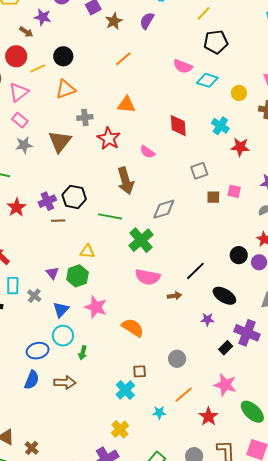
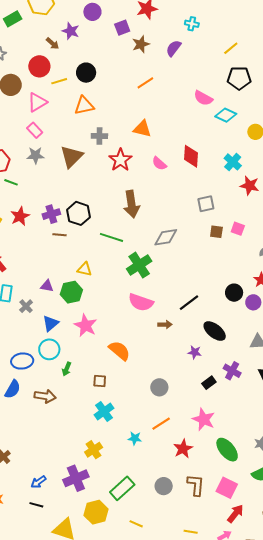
pink semicircle: (147, 152) -> (159, 163), moved
purple triangle: (52, 273) -> (47, 286), turned -48
purple cross: (247, 333) -> (232, 371), size x0.7
brown square: (140, 371) -> (100, 381), moved

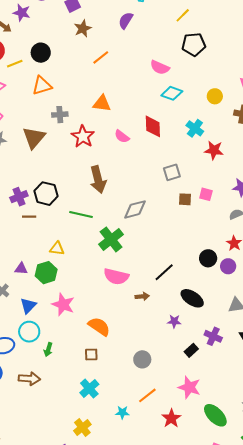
brown star: (141, 44) -> (83, 29), moved
cyan diamond: (226, 115) -> (172, 93), moved
brown square: (100, 381) -> (91, 354), moved

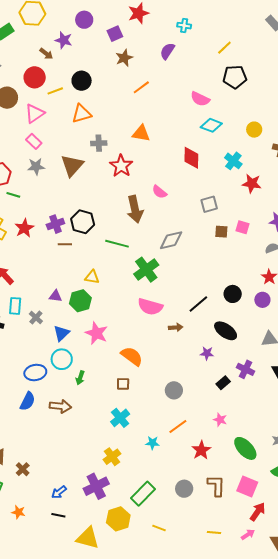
pink semicircle: (122, 136) -> (159, 192), moved
black circle: (208, 258) -> (233, 294), moved
pink star: (189, 387) -> (220, 420), size x0.6

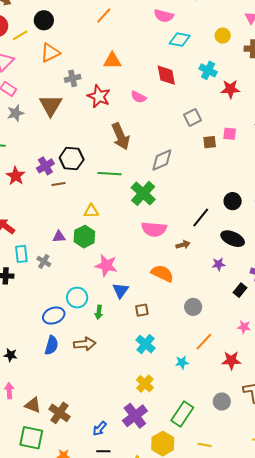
pink semicircle: (159, 192) -> (138, 97), moved
blue triangle: (61, 333) -> (121, 290), moved
orange semicircle: (132, 356) -> (162, 273), moved
red star: (201, 450) -> (231, 360), turned -30
brown cross: (23, 469) -> (59, 413), size x1.5

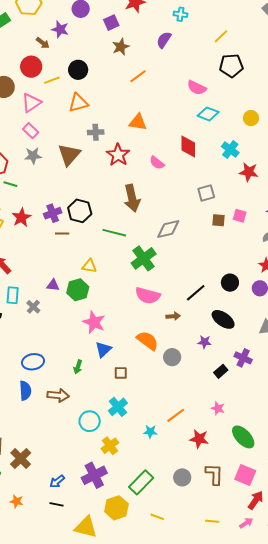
cyan circle: (77, 298) -> (90, 421), moved
gray circle: (193, 307) -> (172, 357), moved
blue semicircle: (51, 345) -> (25, 391), turned -30

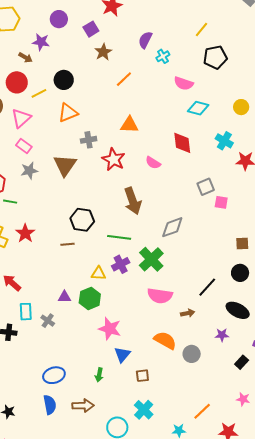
cyan cross: (181, 14) -> (163, 56), moved, turned -32
purple cross: (53, 213) -> (121, 264), moved
pink square: (240, 216) -> (221, 202), moved
brown square: (218, 220) -> (242, 244), moved

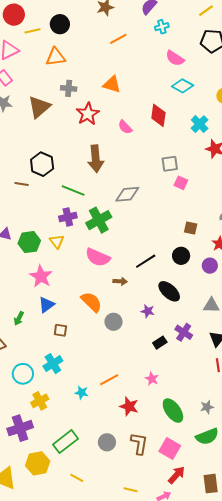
yellow triangle: (98, 273) -> (57, 242), moved, turned 35

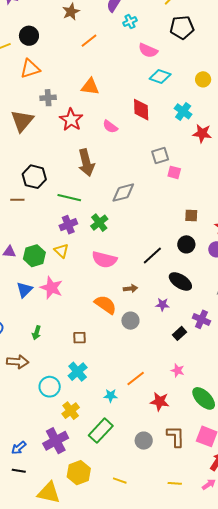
green cross: (99, 220) -> (99, 223), size x0.7
brown arrow: (120, 281) -> (130, 289), moved
blue triangle: (46, 305) -> (24, 290), moved
green rectangle: (66, 442) -> (101, 431), moved

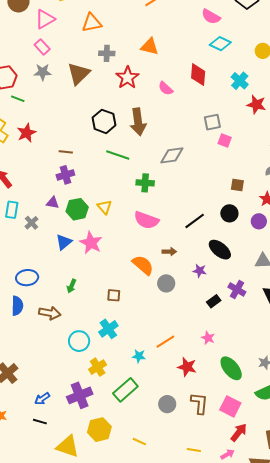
black hexagon: (34, 177) -> (104, 121), moved
green cross: (99, 223) -> (145, 183), turned 36
purple cross: (68, 225) -> (65, 175), moved

